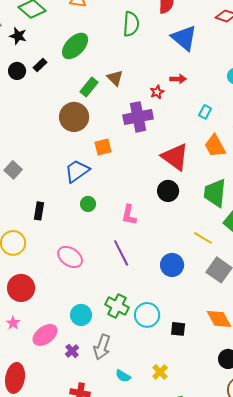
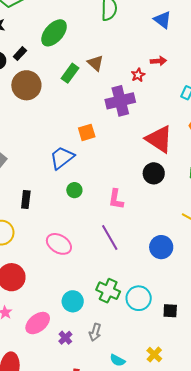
blue triangle: (184, 38) -> (163, 20), size x0.7
brown circle: (74, 117) -> (26, 85), moved
gray arrow: (102, 347) -> (95, 332), size x0.7

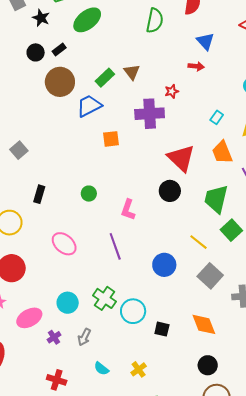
green ellipse: (54, 33) -> (87, 20), moved
red arrow: (158, 61) -> (196, 66), moved
blue trapezoid: (62, 158) -> (89, 106), moved

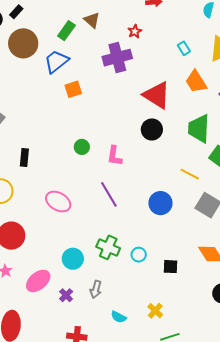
cyan rectangle: (217, 117) -> (184, 48), turned -56
orange square: (111, 139) -> (73, 89), moved
green circle: (89, 194) -> (82, 147), moved
cyan circle: (133, 311) -> (139, 255), size x0.6

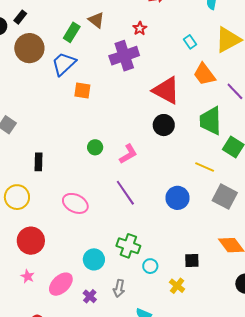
orange square: (73, 89) -> (82, 90), turned 30
pink L-shape: (114, 156) -> (128, 154), turned -125
cyan circle: (139, 255) -> (150, 266), moved
yellow cross: (155, 311) -> (177, 286), moved

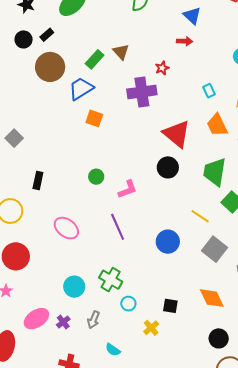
pink ellipse: (61, 284) -> (36, 319), moved

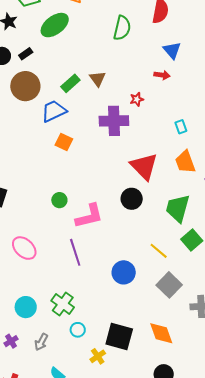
pink L-shape: (128, 189) -> (89, 216), size x1.4
black square: (170, 306) -> (119, 337), size x1.8

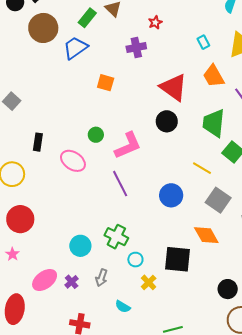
purple cross: (114, 121) -> (136, 48), size x0.7
orange square: (64, 142) -> (106, 83), moved
pink ellipse: (24, 248) -> (73, 161), moved
orange diamond: (161, 333) -> (206, 235), moved
yellow cross: (98, 356) -> (149, 282), moved

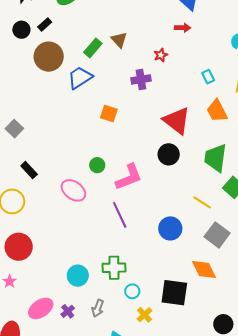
black rectangle: (38, 142) -> (29, 170), moved, turned -54
green cross: (116, 237) -> (114, 268), turned -30

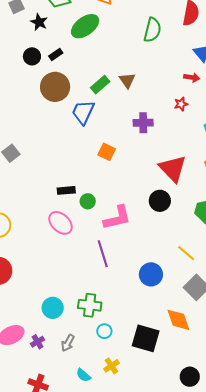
red star: (161, 55) -> (181, 104), moved
blue trapezoid: (80, 78) -> (83, 112), turned -40
black rectangle: (29, 170) -> (66, 190), moved, turned -60
yellow cross: (145, 315) -> (111, 366), moved

